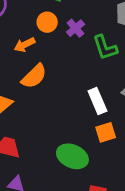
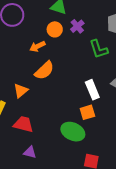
purple cross: (76, 28) -> (77, 26), moved
orange square: (106, 132) -> (87, 112), moved

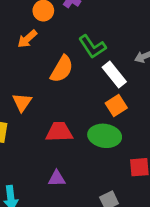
green L-shape: (99, 49) -> (92, 47), moved
orange semicircle: (44, 70) -> (62, 69), moved
red trapezoid: (23, 124) -> (59, 132), moved

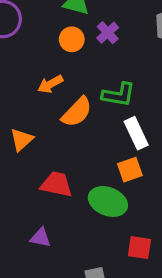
orange arrow: (27, 39) -> (50, 84), moved
green L-shape: (92, 47) -> (119, 95), turned -60

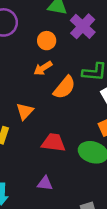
purple cross: (108, 33) -> (83, 26), size x1.5
orange circle: (72, 39) -> (47, 41), moved

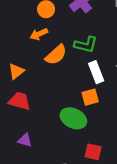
red trapezoid: (53, 143) -> (20, 101), moved

